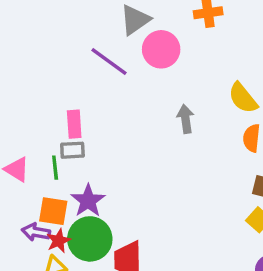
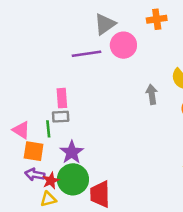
purple line: (109, 61) -> (86, 54), turned -44
gray arrow: (185, 119) -> (152, 94), moved
orange square: (53, 211) -> (34, 151), moved

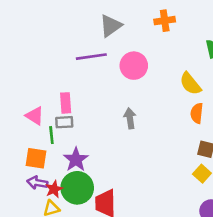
pink circle: (123, 45) -> (134, 66), moved
gray arrow: (152, 94) -> (130, 118), moved
pink triangle: (21, 130) -> (35, 116), moved

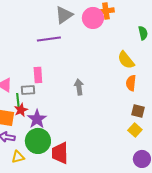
pink circle: (134, 66) -> (93, 18), moved
pink rectangle: (66, 103) -> (38, 75), moved
red star: (54, 189) -> (21, 110), moved

